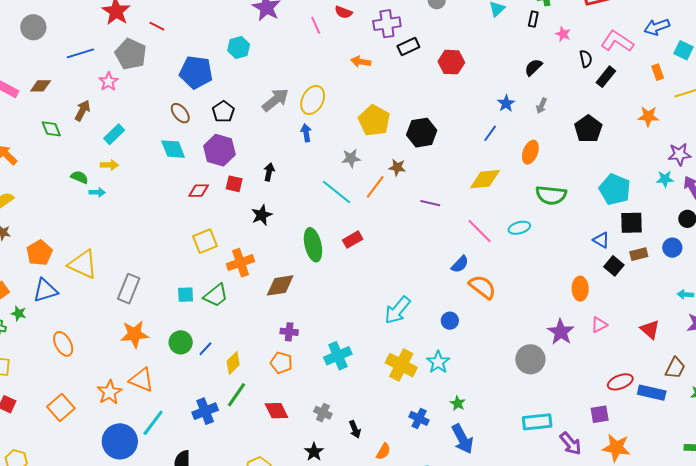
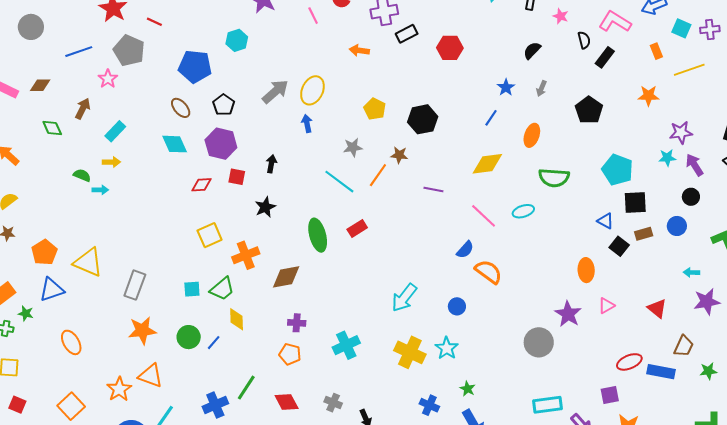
yellow pentagon: (374, 121) -> (375, 109), size x0.7
yellow diamond: (233, 363) -> (237, 319), moved, turned -45

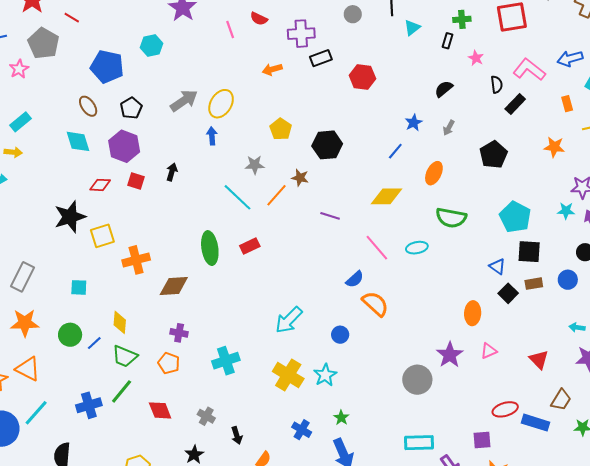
orange arrow: (359, 50) -> (272, 69), turned -30
black star: (265, 207) -> (70, 217), moved, size x1.5
green trapezoid: (222, 289) -> (125, 356), moved, turned 56

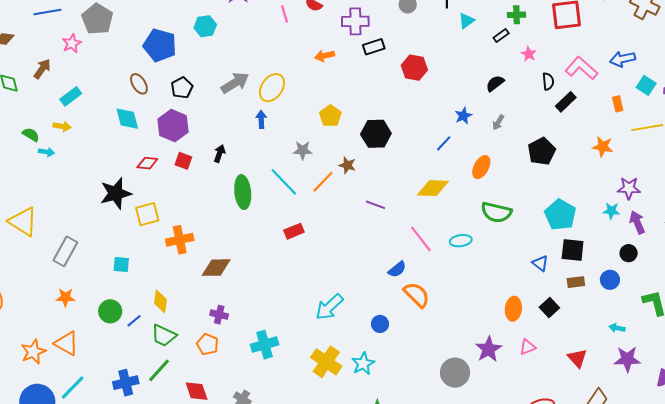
black rectangle: (447, 41) -> (501, 35), turned 35
green ellipse: (210, 248) -> (243, 192), moved
black square: (508, 293) -> (549, 308), moved
orange star: (25, 323) -> (65, 297), size x0.7

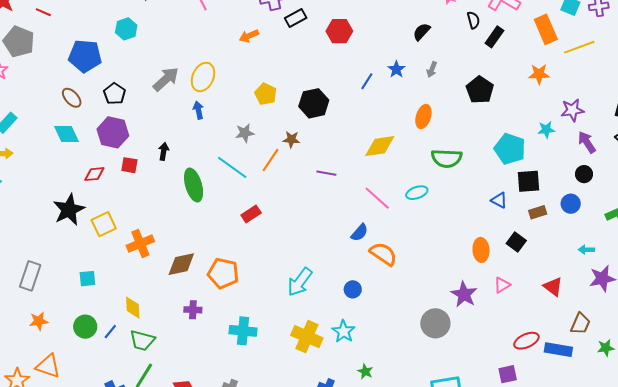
orange rectangle: (618, 104) -> (546, 29), size x1.8
blue line: (444, 143) -> (367, 81), moved
cyan star: (611, 211) -> (546, 130), moved
orange pentagon: (208, 344) -> (223, 273), moved, size x1.4
cyan cross: (265, 345) -> (243, 331), turned 32

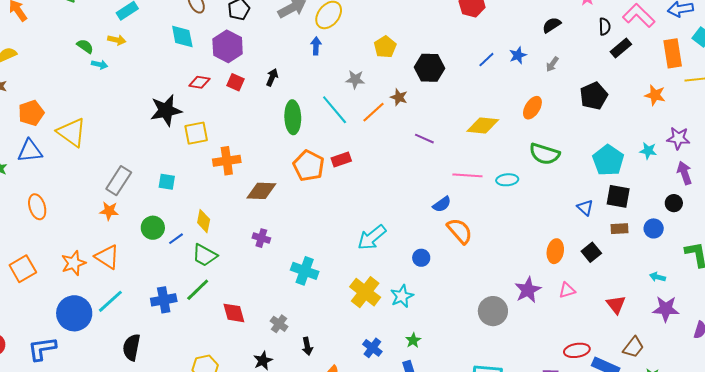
pink line: (377, 198) -> (467, 175), turned -52
orange pentagon: (223, 273) -> (309, 166), moved
gray rectangle: (30, 276) -> (119, 181), moved

